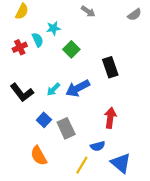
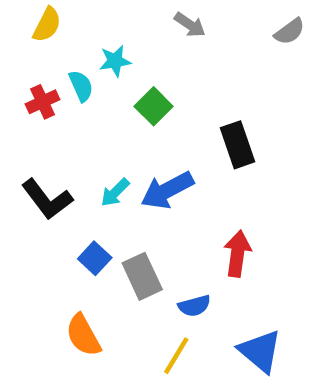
blue semicircle: (98, 146) -> (194, 306), moved

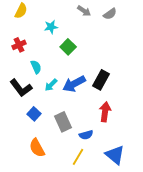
gray semicircle: (290, 32) -> (110, 14), moved
cyan semicircle: (81, 86) -> (36, 67), moved
black rectangle: (237, 145) -> (101, 80), moved, turned 48
blue square: (95, 258) -> (34, 114), moved

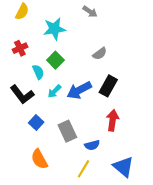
gray semicircle: (110, 14) -> (100, 54), moved
cyan star: (51, 27) -> (54, 29), size x1.5
green square: (68, 47) -> (55, 60), moved

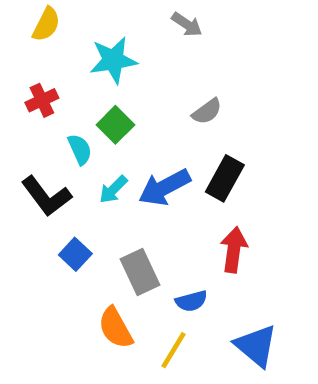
orange semicircle: (39, 159) -> (115, 328), moved

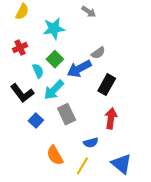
blue arrow: (165, 187) -> (79, 69), moved
cyan arrow: (113, 190) -> (54, 90), size x1.5
gray rectangle: (140, 272) -> (67, 114), moved

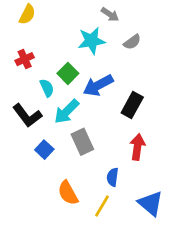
cyan star: (54, 29) -> (92, 41), moved
gray semicircle: (98, 53) -> (132, 42), moved
blue semicircle: (91, 143) -> (113, 177), turned 112

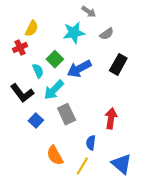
yellow semicircle: (27, 14) -> (32, 28), moved
black rectangle: (132, 105) -> (118, 64), moved

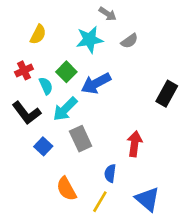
red cross: (20, 48) -> (24, 70), moved
black rectangle: (118, 64) -> (167, 94), moved

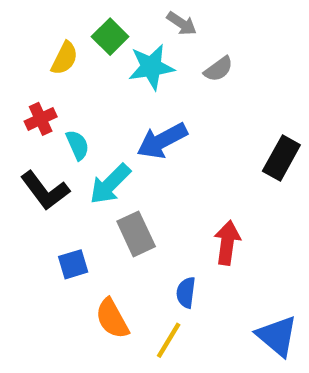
green square: (66, 72) -> (110, 37), moved
blue square: (43, 146) -> (73, 264), moved, turned 30
blue triangle: (147, 199) -> (277, 336), moved

